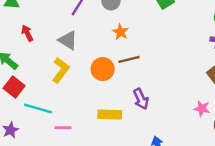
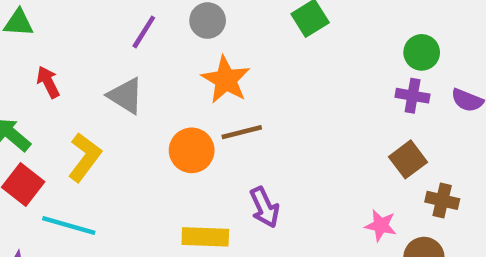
orange star: (121, 32) -> (226, 80), size x1.5
yellow L-shape: (61, 70) -> (85, 157), moved

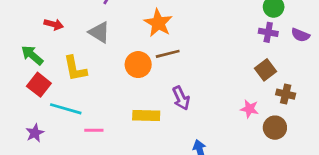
red arrow: (48, 82) -> (54, 24), turned 132
yellow L-shape: (85, 157) -> (75, 69), turned 132

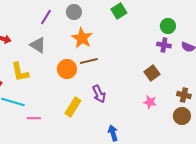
brown square: (266, 70) -> (152, 73), moved
brown cross: (286, 94) -> (184, 95), moved
yellow rectangle: (146, 116) -> (73, 107), turned -60
brown circle: (275, 128) -> (182, 116), moved

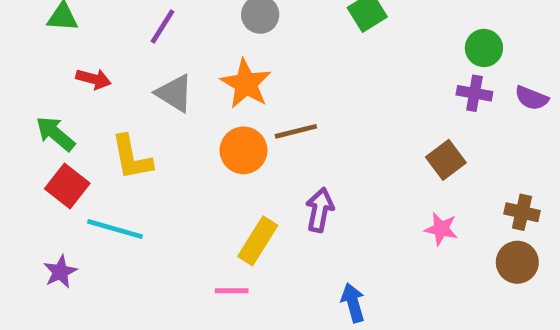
purple line: (46, 17) -> (163, 27), moved
orange star: (82, 38) -> (246, 84), moved
purple arrow: (99, 94) -> (320, 210), turned -144
pink line: (34, 118) -> (232, 291), moved

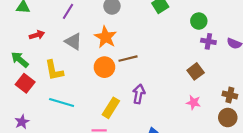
green circle: (484, 48) -> (199, 21), moved
red arrow: (94, 79) -> (37, 35), turned -32
cyan line: (115, 229) -> (62, 103), moved

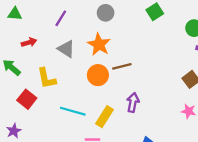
red square: (25, 83) -> (27, 99), moved
cyan line: (62, 103) -> (73, 111), moved

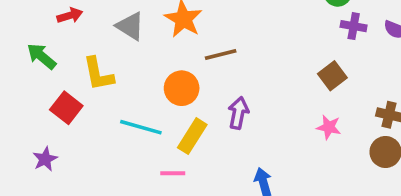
orange circle: (98, 75) -> (182, 88), moved

